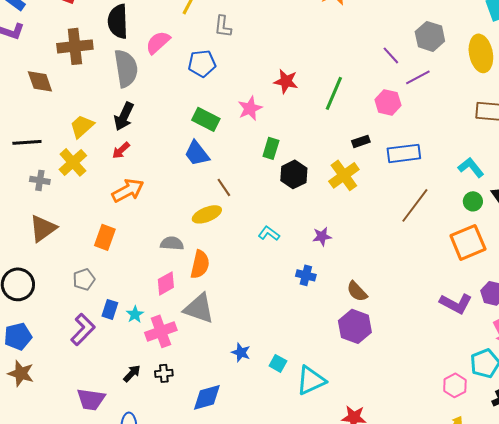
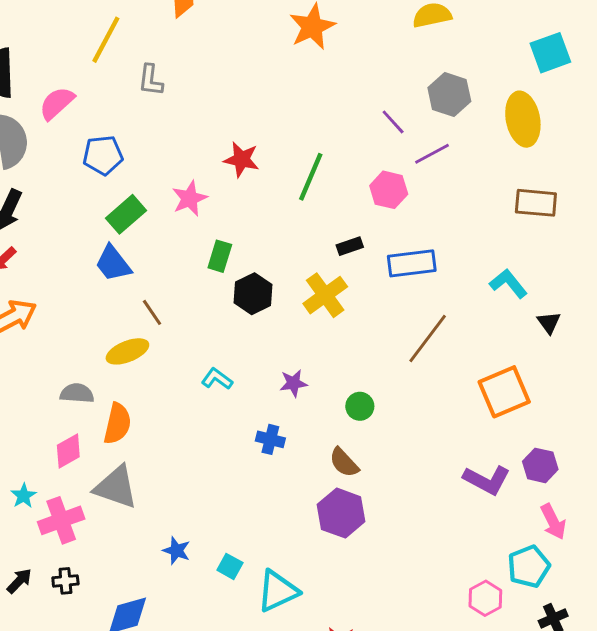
blue pentagon: (202, 63) -> (103, 155), moved
green rectangle: (206, 119) -> (126, 214), turned -68
green circle: (473, 201) -> (360, 406), moved

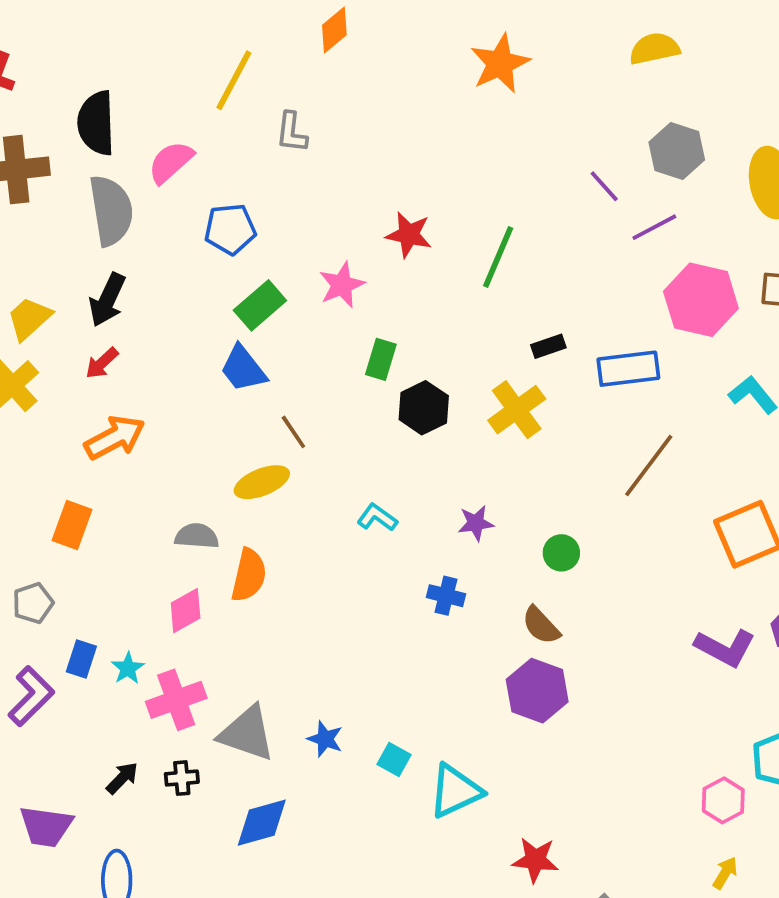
pink hexagon: (389, 190) -> (701, 300), moved, size x1.5
gray triangle: (116, 487) -> (247, 733), moved

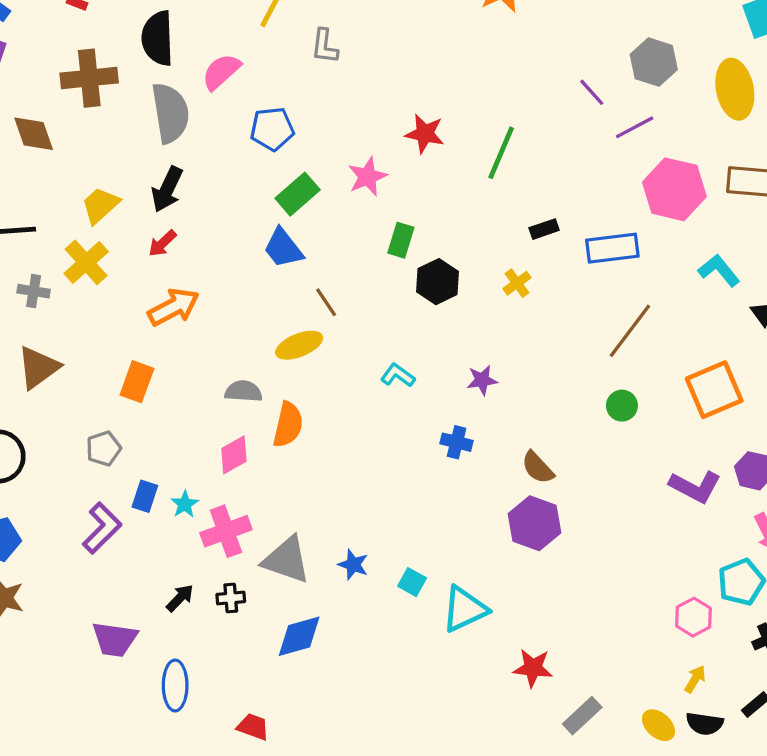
yellow cross: (517, 410) -> (517, 283), size x0.6
green circle: (561, 553) -> (622, 406), moved

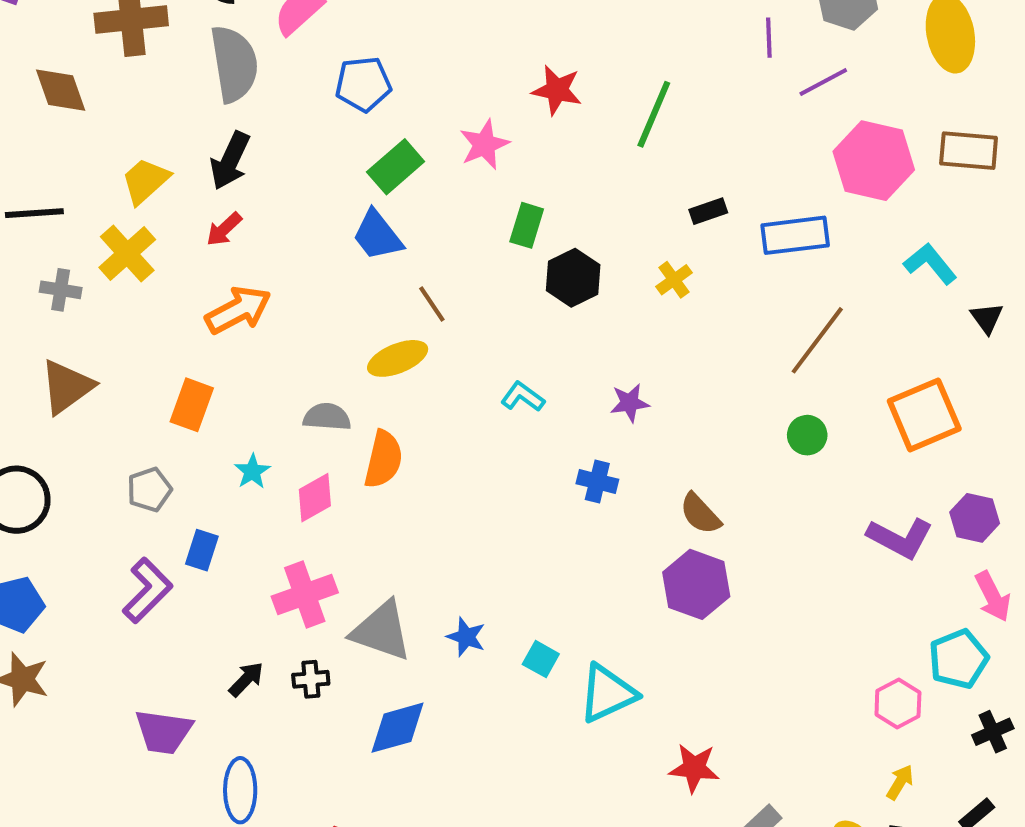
purple line: (592, 92) -> (769, 38), turned 40
cyan star: (185, 504) -> (252, 471), moved

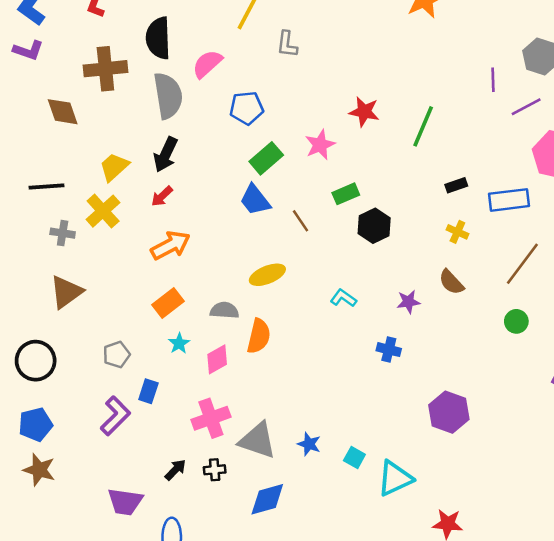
green rectangle: (527, 225) -> (346, 194), turned 50
yellow cross: (674, 280) -> (457, 232), moved, turned -30
brown line: (432, 304) -> (300, 221), moved
orange rectangle: (192, 405) -> (168, 303), moved, turned 32
brown semicircle: (700, 514) -> (451, 282), moved

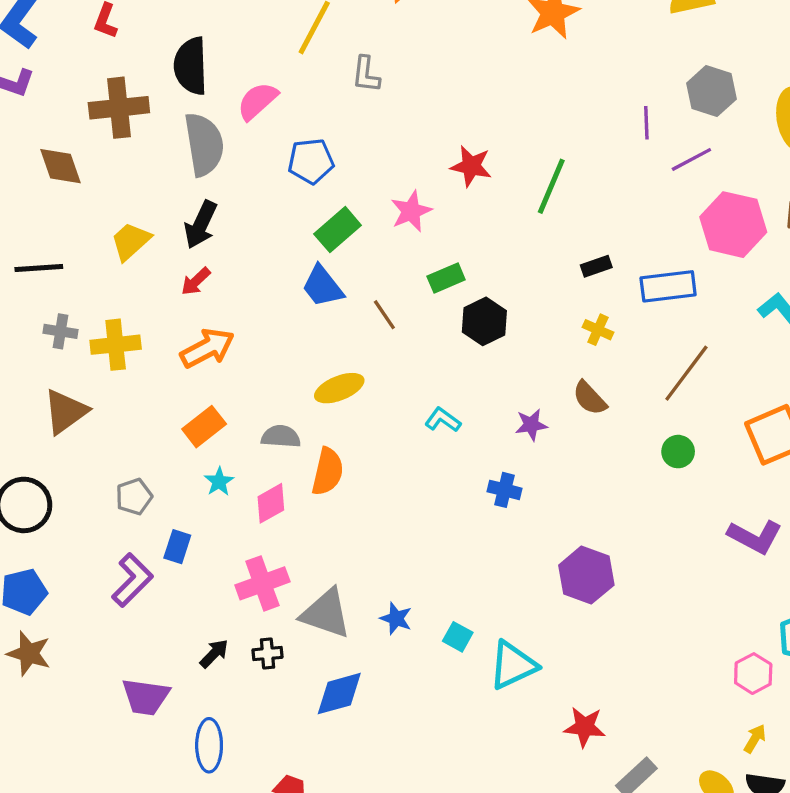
yellow cross: (103, 211) -> (116, 345), moved, turned 36

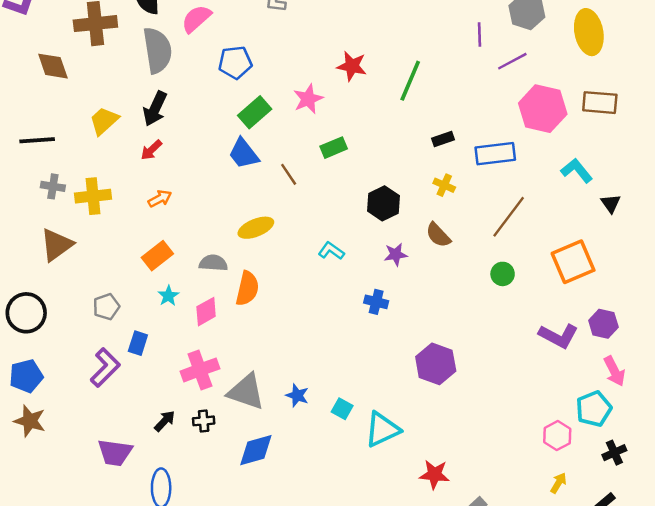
black hexagon: (484, 321) -> (383, 203), moved
orange arrow: (207, 348) -> (160, 199), size x0.6

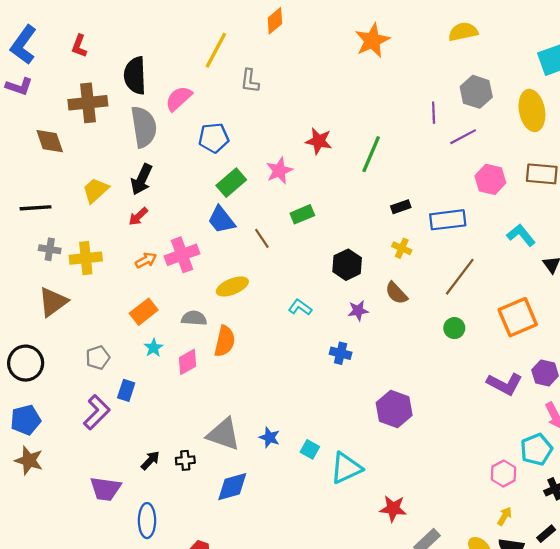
pink hexagon: (543, 109) -> (490, 179), size x0.7
pink cross: (200, 370) -> (182, 255), moved

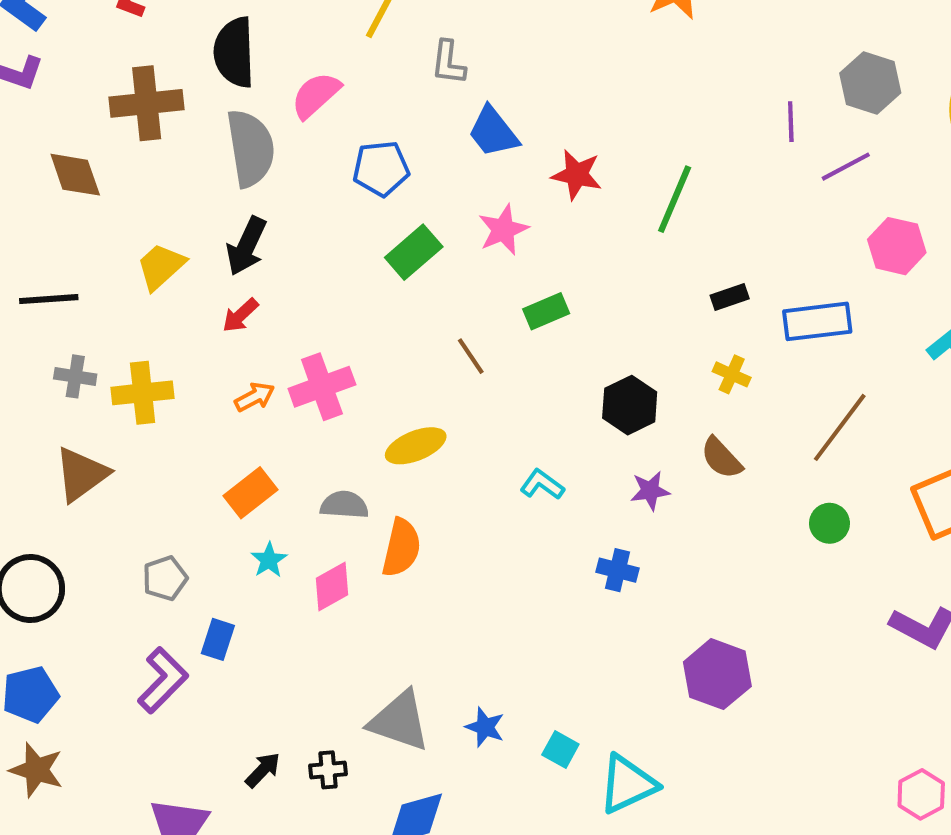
blue trapezoid: (221, 220) -> (493, 132), moved

